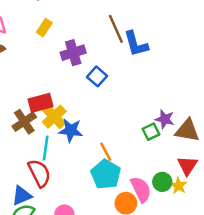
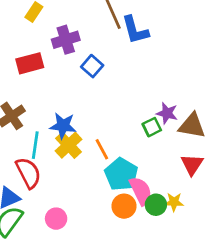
red rectangle: (41, 103) -> (30, 63), moved
yellow cross: (54, 117) -> (69, 145), moved
cyan pentagon: (106, 174) -> (121, 174), moved
green circle: (162, 182) -> (156, 205), moved
yellow star: (179, 186) -> (174, 202), moved, turned -30

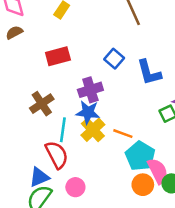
blue L-shape: (135, 30) -> (149, 72), moved
purple cross: (66, 40) -> (90, 90), moved
orange line: (102, 149) -> (123, 134), turned -42
pink circle: (56, 219) -> (75, 187), moved

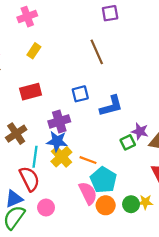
blue square: (114, 59) -> (80, 94), turned 35
blue L-shape: (149, 72) -> (111, 106), turned -90
pink semicircle: (158, 171) -> (88, 193), moved

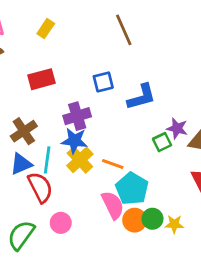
blue triangle: (14, 199) -> (21, 164), moved
yellow star: (145, 202) -> (174, 224), moved
green circle: (131, 204) -> (152, 219), moved

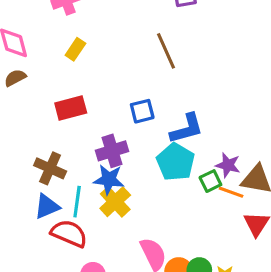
brown cross: (24, 131) -> (50, 168), turned -32
orange line: (113, 164) -> (231, 192), moved
red semicircle: (40, 187) -> (69, 233), turned -40
cyan pentagon: (132, 189) -> (176, 162), moved

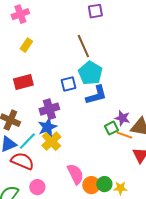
cyan pentagon: (176, 162) -> (90, 73), moved
blue star: (109, 179) -> (47, 127), turned -30
cyan line: (77, 202) -> (27, 141), turned 36

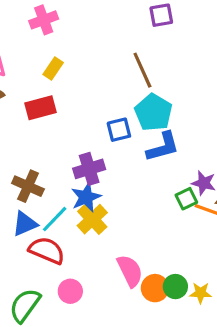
red rectangle: (23, 82) -> (41, 108), moved

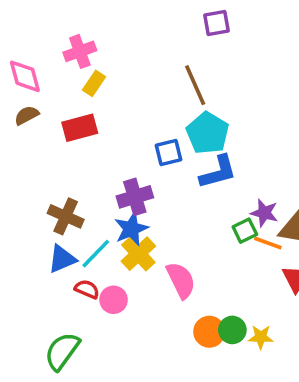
pink cross: (44, 20) -> (80, 51), moved
red semicircle: (47, 250) -> (87, 289), size x0.6
pink semicircle: (130, 271) -> (181, 280), moved
pink circle: (70, 291) -> (114, 300), moved

